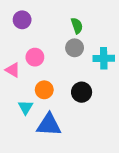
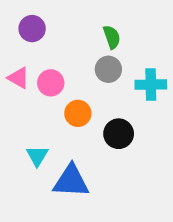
pink triangle: (13, 70) -> (18, 78), moved
orange circle: (44, 90) -> (78, 113), moved

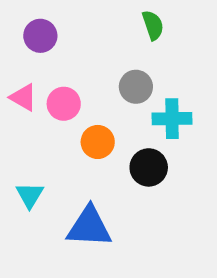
green semicircle: (112, 37) -> (153, 25), moved
cyan cross: (151, 85) -> (172, 119), moved
cyan triangle: (37, 156) -> (30, 195), moved

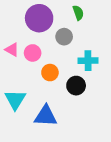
purple circle: (40, 36) -> (39, 18), moved, size x1.6
gray circle: (136, 87) -> (64, 37), moved
cyan triangle: (30, 195) -> (15, 100), size x1.5

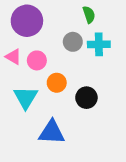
purple circle: (39, 18) -> (27, 21), moved
cyan cross: (88, 61) -> (99, 44), moved
cyan triangle: (15, 100) -> (26, 98), moved

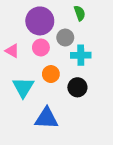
purple circle: (27, 21) -> (40, 21), moved
cyan cross: (99, 44) -> (81, 55), moved
pink circle: (37, 60) -> (41, 47), moved

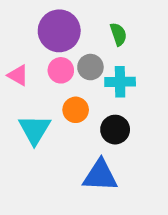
green semicircle: (80, 13) -> (118, 34), moved
gray circle: (65, 38) -> (90, 67), moved
blue triangle: (46, 118) -> (100, 176), moved

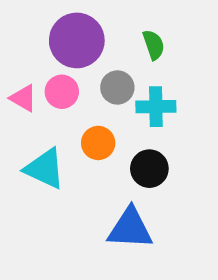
pink circle: (61, 70) -> (62, 92), moved
cyan triangle: (35, 130) -> (45, 169), turned -36

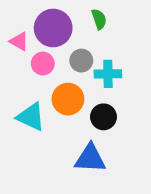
green semicircle: (154, 45) -> (99, 19), moved
pink triangle: (23, 98) -> (19, 41), moved
orange circle: (98, 143) -> (68, 99), size x1.4

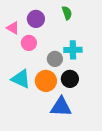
purple circle: (53, 28) -> (36, 19), size x0.7
gray circle: (81, 61) -> (55, 59), moved
orange circle: (68, 99) -> (46, 81), moved

